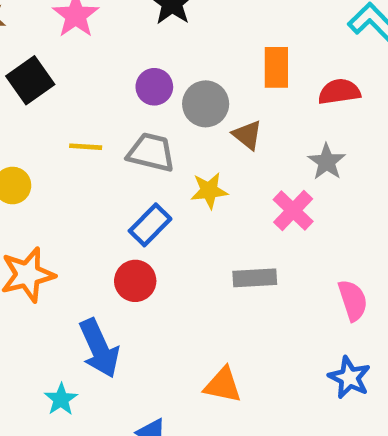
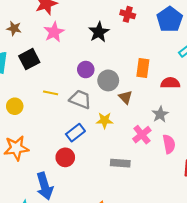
pink semicircle: (353, 300) -> (169, 144), moved

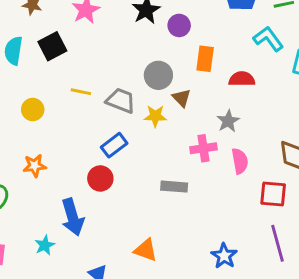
purple circle: (86, 70) -> (179, 25), moved
yellow star: (105, 120) -> (155, 116), moved
pink cross: (142, 135) -> (203, 148), turned 30
orange star: (16, 148) -> (35, 166), size x0.7

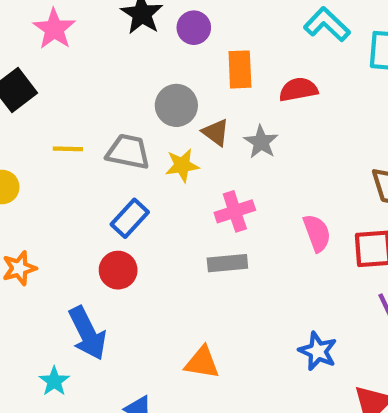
gray star: (228, 121) -> (261, 142), moved
pink cross: (203, 148) -> (235, 211), moved
pink semicircle: (240, 161) -> (317, 233), moved

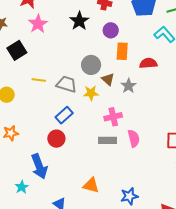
purple circle: (194, 28) -> (111, 30), moved
pink semicircle: (317, 233) -> (134, 138), moved
blue star: (318, 351) -> (129, 196), moved, turned 30

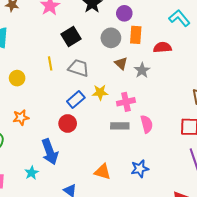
black square: (17, 50) -> (71, 36), moved
gray circle: (91, 65) -> (111, 38), moved
yellow line: (39, 80) -> (50, 63), turned 72
yellow star: (91, 93) -> (100, 92), moved
blue star: (129, 196) -> (140, 169), moved

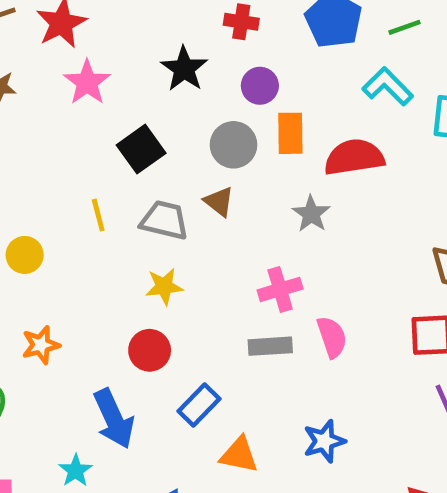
red semicircle: (162, 47) -> (354, 157), size x1.4
brown triangle: (121, 63) -> (219, 202), moved
yellow star: (100, 92) -> (164, 286), moved
blue rectangle: (76, 100) -> (199, 405), moved

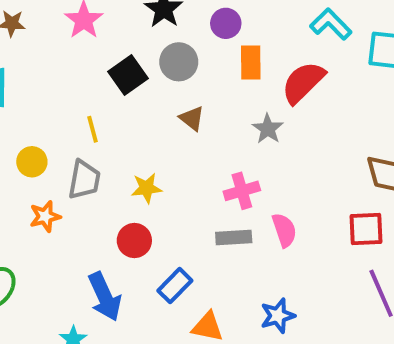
gray circle: (234, 145) -> (179, 62), moved
red semicircle: (354, 157) -> (303, 82), turned -36
gray trapezoid: (164, 220) -> (84, 180), moved, turned 87
orange star: (41, 345) -> (45, 216), moved

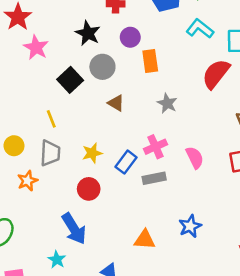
red semicircle: (303, 82) -> (216, 74), moved
pink semicircle: (284, 230) -> (195, 158), moved
blue rectangle: (175, 286) -> (126, 162), moved

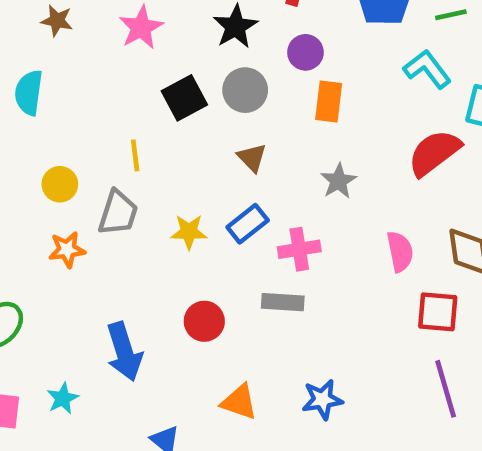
pink semicircle: (195, 158) -> (400, 252), moved
blue rectangle: (126, 162) -> (248, 224), moved
red circle: (89, 189) -> (204, 321), moved
cyan star: (57, 260) -> (63, 398), moved

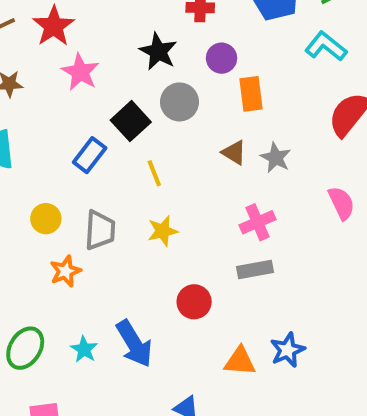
yellow line: (135, 155) -> (154, 173), moved
brown triangle: (252, 158) -> (234, 153), moved
blue rectangle: (248, 224) -> (90, 155), moved
cyan star: (63, 398) -> (84, 349), moved
blue star: (322, 399) -> (288, 350), moved

